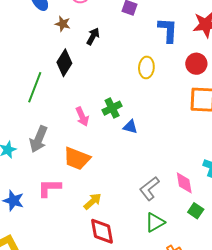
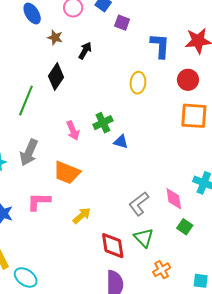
green triangle: (155, 222) -> (144, 238), turned -45
red diamond: (102, 231) -> (113, 246), moved

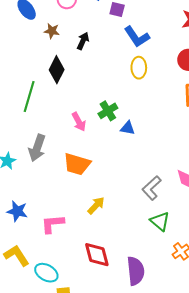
blue L-shape: (160, 46) -> (137, 37), moved, turned 148
pink L-shape: (39, 202) -> (53, 224), moved
red diamond: (113, 246) -> (97, 255), moved

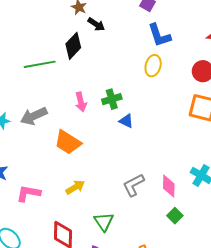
black arrow: (83, 41) -> (96, 24), moved, turned 84
green line: (29, 96) -> (40, 64), turned 48
gray arrow: (37, 148) -> (34, 116), turned 32
green triangle: (160, 221) -> (104, 222), moved

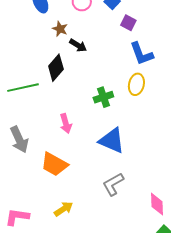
green cross: (112, 99) -> (103, 97), moved
gray arrow: (34, 116) -> (19, 140), turned -88
blue triangle: (126, 121) -> (112, 141), size x1.8
gray L-shape: (133, 185) -> (113, 184), moved

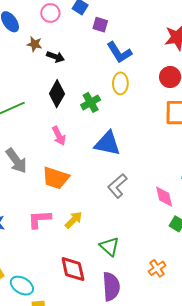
black diamond: (56, 68) -> (57, 94), moved
pink L-shape: (17, 217) -> (39, 219), moved

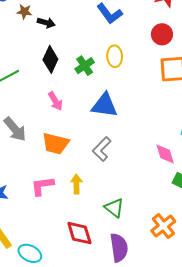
yellow ellipse: (120, 83) -> (115, 56), moved
gray L-shape: (117, 186) -> (102, 149), moved
yellow arrow: (74, 220) -> (76, 184), turned -42
orange cross: (157, 268) -> (163, 226), size x1.4

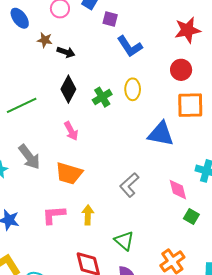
blue triangle: (105, 105) -> (161, 134), moved
gray L-shape: (102, 149) -> (129, 185), moved

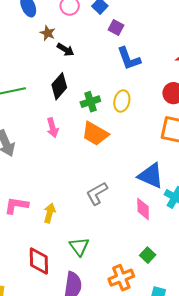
blue triangle: (161, 134) -> (151, 176), moved
orange trapezoid: (69, 173) -> (95, 134), moved
green square: (191, 216) -> (148, 255), moved

